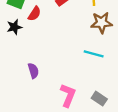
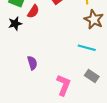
brown star: (101, 23) -> (94, 20), turned 30
gray rectangle: (99, 99) -> (92, 76), moved

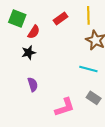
black star: (15, 24) -> (29, 53), moved
pink L-shape: (64, 85) -> (65, 107), turned 50

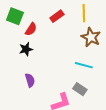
gray rectangle: (94, 98) -> (80, 89), moved

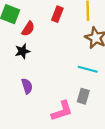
red rectangle: (57, 16) -> (57, 14), turned -32
gray rectangle: (80, 89) -> (83, 96), turned 72

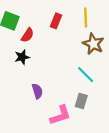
cyan line: (88, 69) -> (86, 75), turned 30
purple semicircle: (27, 86) -> (37, 91), moved

